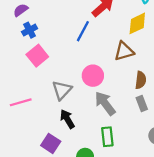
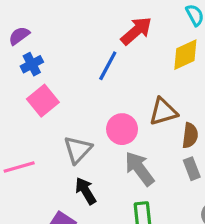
brown triangle: (124, 51) -> (163, 112), moved

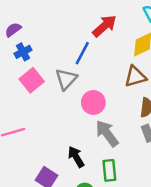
brown triangle: (163, 112) -> (135, 77), moved
gray triangle: (78, 150) -> (66, 79), moved
black arrow: (86, 191) -> (76, 157), moved

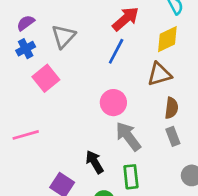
blue cross: (23, 52) -> (26, 49), moved
blue line: (82, 53) -> (116, 51), moved
gray triangle: (66, 79) -> (63, 36), moved

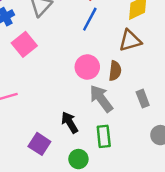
brown semicircle: (171, 108) -> (115, 71), moved

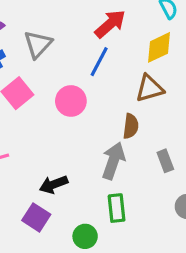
pink circle: (87, 67) -> (71, 101), moved
gray arrow: (101, 99) -> (113, 161), turned 56
black arrow: (70, 122) -> (54, 184), moved, turned -80

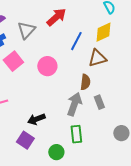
red arrow: (110, 24) -> (56, 17), moved
blue line: (99, 62) -> (76, 41), moved
gray rectangle: (165, 161) -> (99, 102), moved

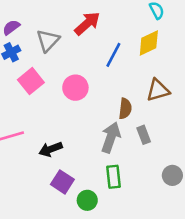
brown triangle: (97, 58) -> (158, 90), moved
black arrow: (36, 119) -> (51, 149), moved
purple square: (25, 140) -> (62, 182), moved

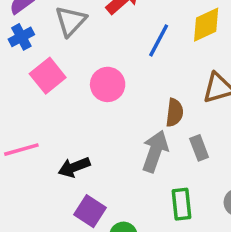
green rectangle: (113, 177) -> (181, 204), moved

